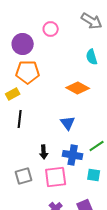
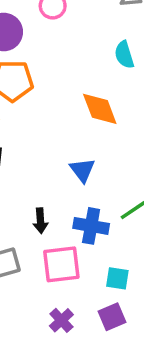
orange diamond: (78, 88) -> (100, 109), turned 40
cyan square: (94, 175) -> (117, 278), moved

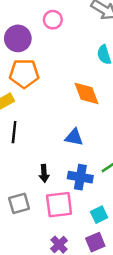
blue triangle: (82, 170) -> (74, 137), turned -42
cyan square: (117, 278) -> (99, 215), turned -35

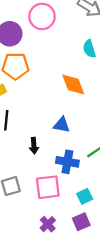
pink circle: (53, 20) -> (42, 16), size x1.5
black arrow: (44, 173) -> (34, 146), moved

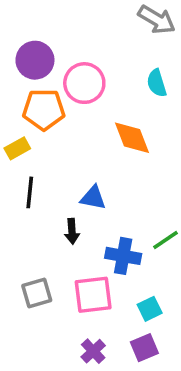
pink circle: (42, 16) -> (84, 83), moved
blue triangle: (62, 125) -> (93, 198), moved

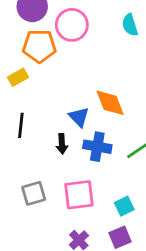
orange diamond: (132, 138) -> (110, 103), moved
black line: (30, 192) -> (21, 125), moved
blue triangle: (93, 198) -> (79, 117), turned 35
blue cross: (123, 256) -> (97, 147), moved

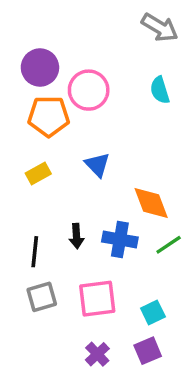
yellow rectangle: (18, 77) -> (38, 173), moved
orange diamond: (110, 103) -> (151, 203), moved
blue triangle: (79, 117) -> (97, 165), moved
black line: (21, 125) -> (35, 252), moved

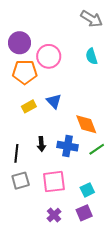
yellow rectangle: (38, 173) -> (29, 106), moved

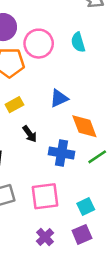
cyan semicircle: (92, 56) -> (78, 42), moved
blue triangle: (54, 101) -> (59, 98), moved, turned 49
black arrow: (41, 144) -> (30, 134), moved, turned -32

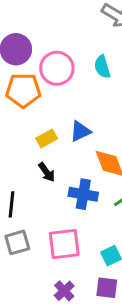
yellow rectangle: (14, 105) -> (47, 139), moved
purple square: (82, 234) -> (107, 288), turned 30

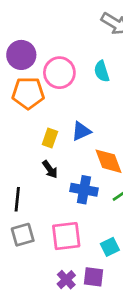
yellow rectangle: (47, 139) -> (50, 138), turned -42
purple square: (107, 288) -> (93, 277), moved

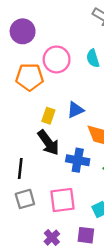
purple circle: (21, 55) -> (23, 31), moved
black arrow: (50, 169) -> (48, 143), size x1.6
purple cross: (66, 280) -> (52, 238), moved

